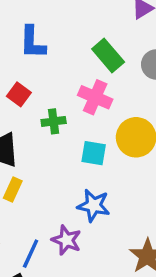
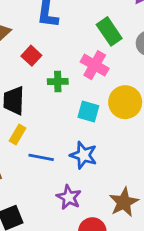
purple star: (66, 240) -> (69, 197), moved
blue line: (31, 254) -> (41, 157), moved, turned 70

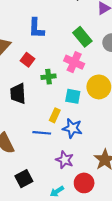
yellow rectangle: (18, 134) -> (55, 115), moved

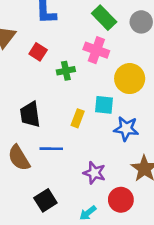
black trapezoid: (18, 94) -> (30, 114), moved
cyan square: (73, 96) -> (104, 105), moved
blue star: (72, 128) -> (126, 129), moved
blue line: (42, 133) -> (51, 149), moved

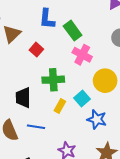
green rectangle: (104, 18) -> (73, 31), moved
green cross: (66, 71) -> (53, 80), moved, size x1.5
cyan square: (104, 105) -> (82, 98), turned 35

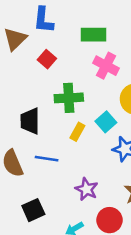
blue L-shape: (47, 19) -> (43, 20), moved
green rectangle: (73, 31) -> (94, 35), turned -54

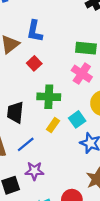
green rectangle: (94, 35) -> (86, 48), moved
blue line: (47, 159) -> (26, 144), turned -54
purple star: (87, 189) -> (34, 171), moved, turned -30

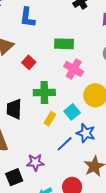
blue L-shape: (35, 31) -> (27, 17), moved
green rectangle: (86, 48) -> (64, 44), moved
blue line: (26, 144) -> (65, 144), moved

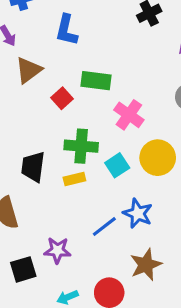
green rectangle: (64, 44) -> (96, 81), moved
cyan square: (72, 112) -> (117, 165), moved
yellow rectangle: (50, 119) -> (74, 179), moved, turned 40

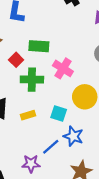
green cross: (81, 146) -> (32, 80), moved
cyan square: (117, 165) -> (59, 113), moved, turned -35
purple star: (57, 250) -> (31, 164), moved

